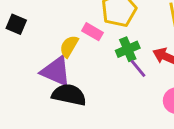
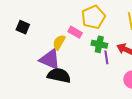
green cross: (128, 49) -> (99, 44), turned 35
purple line: (138, 68) -> (106, 57), turned 32

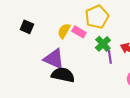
yellow semicircle: (59, 42) -> (64, 31), moved
green cross: (99, 44) -> (103, 44), turned 35

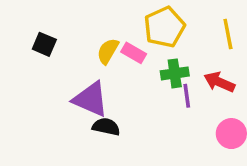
green cross: (103, 44) -> (175, 73), turned 35
black semicircle: (63, 75) -> (106, 127), size x0.7

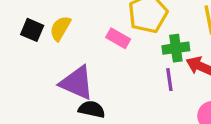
yellow semicircle: (108, 51) -> (60, 28), moved
green cross: (175, 73) -> (176, 48), moved

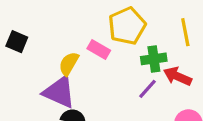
yellow semicircle: (60, 28) -> (69, 64), moved
purple line: (169, 80) -> (147, 89), turned 50

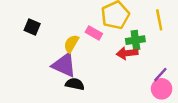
red arrow: (177, 76) -> (127, 53), moved, turned -30
purple line: (147, 89) -> (160, 75), moved

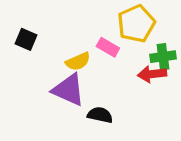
yellow semicircle: (71, 44) -> (78, 61), turned -144
black semicircle: (75, 84) -> (100, 115), moved

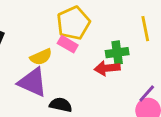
yellow pentagon: (136, 24) -> (73, 23), moved

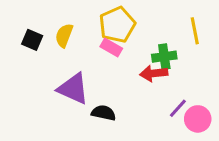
yellow semicircle: (41, 57) -> (64, 35), moved, turned 135
purple line: (147, 94) -> (178, 108), moved

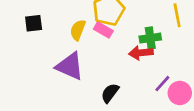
yellow semicircle: (64, 35) -> (78, 30), moved
black square: (32, 40) -> (34, 23), turned -30
black semicircle: (104, 113) -> (110, 93), moved, turned -65

